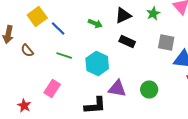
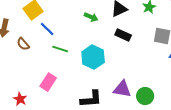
blue line: (58, 28) -> (47, 29), moved
purple triangle: (117, 88) -> (122, 89), moved
green circle: (149, 90) -> (145, 96), moved

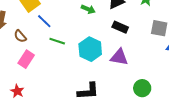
pink rectangle: (48, 82) -> (26, 59), moved
purple triangle: (122, 89) -> (119, 57), moved

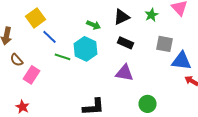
brown semicircle: (20, 36) -> (16, 60), moved
cyan hexagon: (90, 49) -> (86, 49), moved

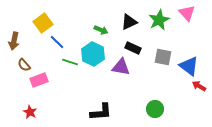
green star: (152, 15) -> (159, 20), size x1.5
gray square: (164, 44) -> (163, 57), moved
blue triangle: (182, 61) -> (189, 66), turned 30
purple triangle: (124, 73) -> (121, 67), moved
pink rectangle: (32, 75) -> (39, 80), turned 36

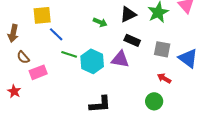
yellow square: (43, 23) -> (42, 15), turned 30
cyan hexagon: (93, 54) -> (92, 61), moved
red arrow: (199, 86) -> (164, 78), moved
red star: (30, 112) -> (14, 91), moved

